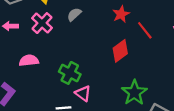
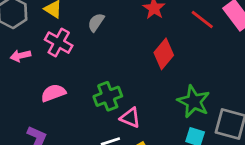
red line: (145, 30) -> (202, 19), moved
green cross: (70, 73) -> (108, 96), turned -35

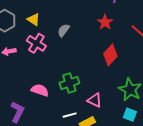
pink semicircle: (53, 93) -> (40, 90), moved, turned 36
pink triangle: (130, 118) -> (95, 100), moved

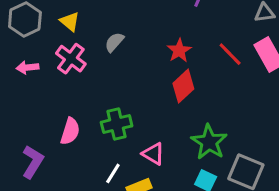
red star: (105, 22) -> (179, 51), moved
pink semicircle: (40, 90) -> (70, 131), turned 84
white line: (70, 115) -> (113, 173), turned -48

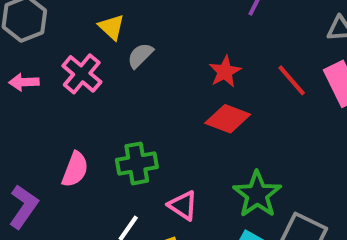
yellow triangle: (70, 22) -> (112, 27), moved
red diamond: (183, 86) -> (228, 119), turned 60

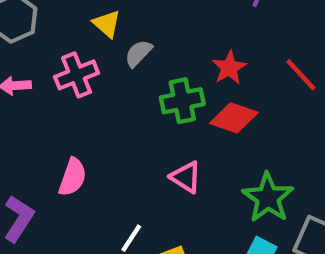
pink cross: (82, 74) -> (77, 75), turned 30
green cross: (137, 163) -> (182, 101), moved
pink triangle: (183, 206) -> (186, 177), moved

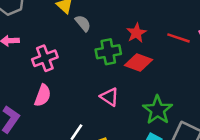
gray semicircle: (138, 53) -> (83, 23), turned 96
pink cross: (77, 75) -> (45, 58), moved
red line: (301, 75) -> (179, 38), turned -30

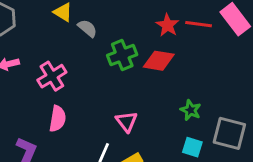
red star: (136, 33) -> (167, 25), moved
pink triangle: (109, 97) -> (126, 122), moved, turned 30
green star: (158, 110) -> (191, 110), size x0.6

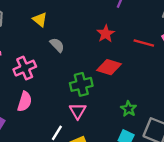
red star: (167, 25) -> (106, 34), moved
gray semicircle: (87, 28) -> (57, 45), moved
green cross: (122, 55) -> (81, 84), moved

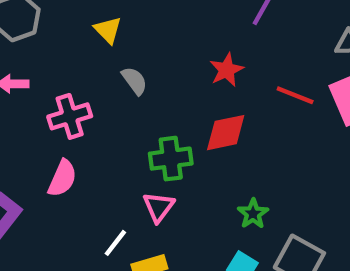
red diamond: (109, 67) -> (226, 133), turned -35

